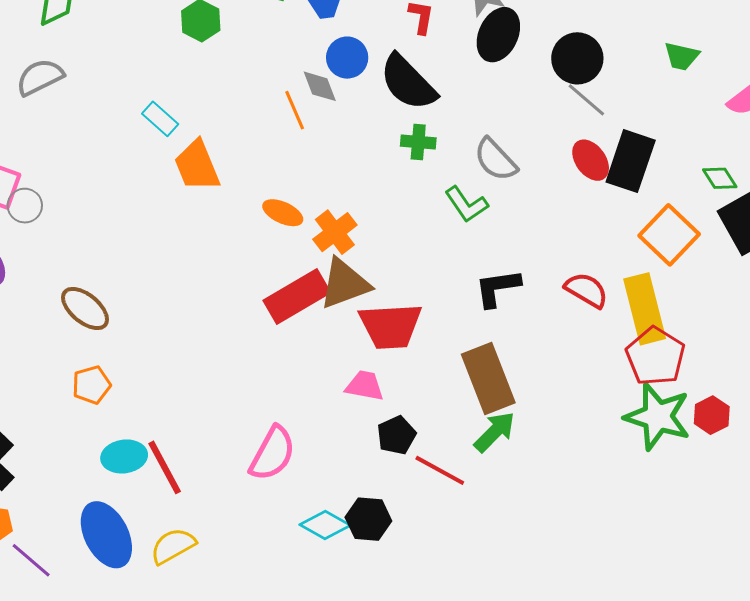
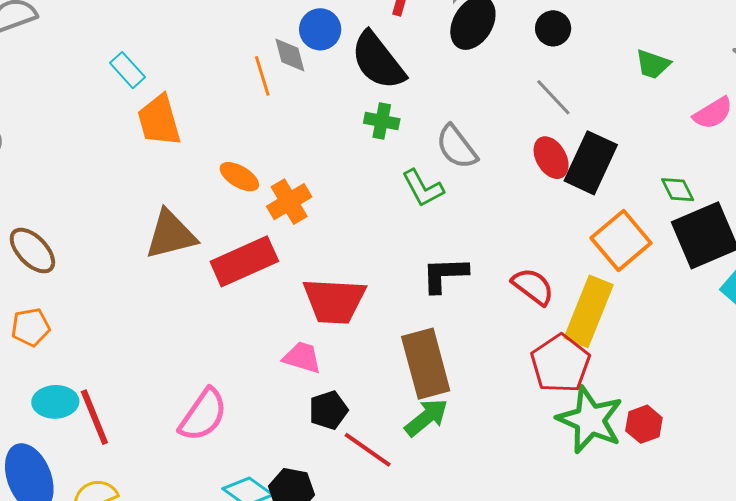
black circle: (577, 58) -> (553, 28), moved, size x0.7
brown triangle: (344, 284) -> (171, 235), moved
yellow rectangle: (645, 309) -> (589, 311), turned 30
red pentagon: (655, 356) -> (560, 364), moved

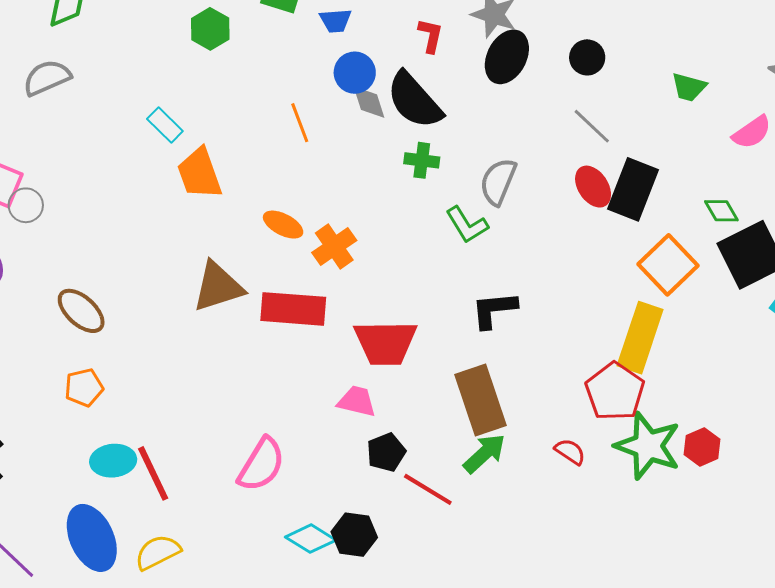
gray diamond: (290, 55) -> (369, 102), moved
gray semicircle: (457, 147) -> (498, 182), turned 63
red rectangle: (244, 261) -> (293, 309), turned 32
red semicircle: (533, 286) -> (570, 452), moved, size x0.7

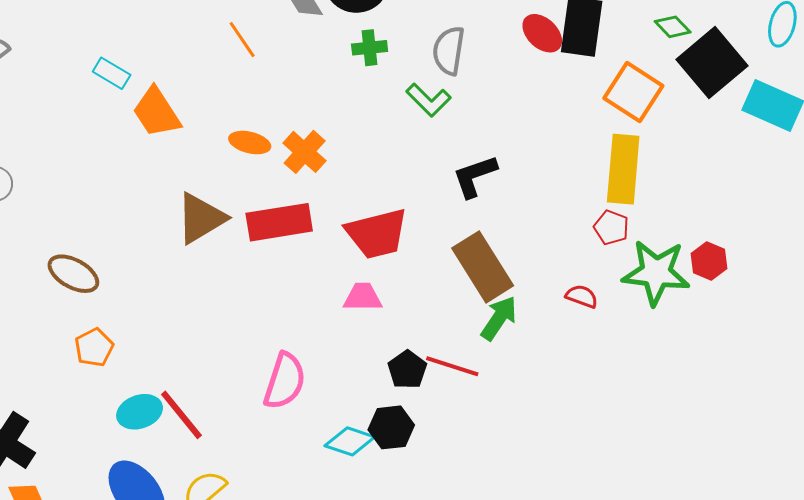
red pentagon: (615, 392) -> (611, 227), size x0.6
black pentagon: (386, 452) -> (407, 370), moved

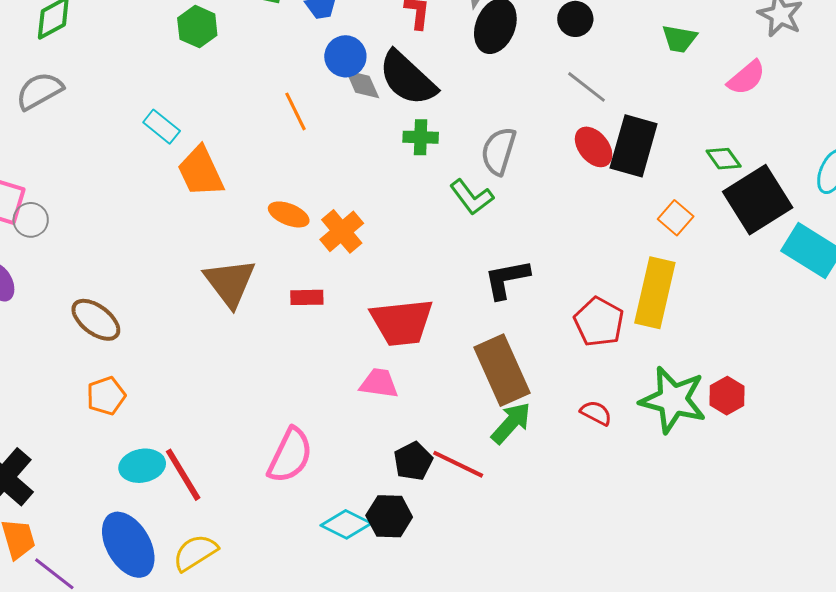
orange square: (633, 92) -> (676, 218), size x0.6
brown triangle: (201, 218) -> (230, 283), turned -44
red rectangle: (279, 222) -> (307, 297), size x0.5
red pentagon: (611, 227) -> (599, 322), moved, size x1.4

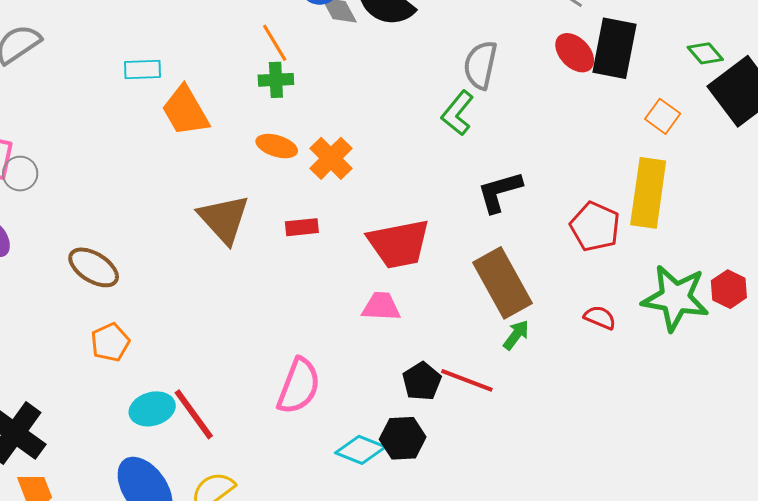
cyan rectangle: (162, 127) -> (143, 69), turned -36
green cross: (421, 137) -> (276, 80), moved
green L-shape: (472, 197) -> (458, 113), turned 81
green arrow: (511, 423) -> (516, 335), size x0.7

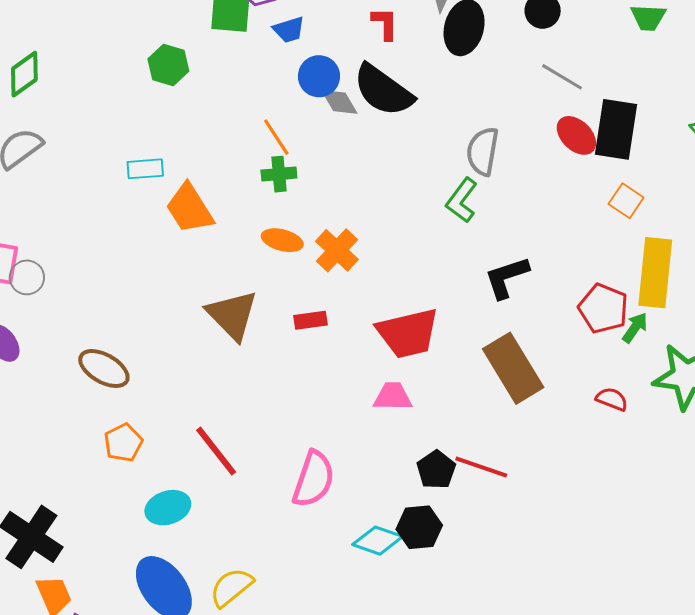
orange square: (663, 116) -> (626, 201), moved
green arrow: (516, 335) -> (635, 328), moved
red line: (194, 414) -> (216, 451), moved

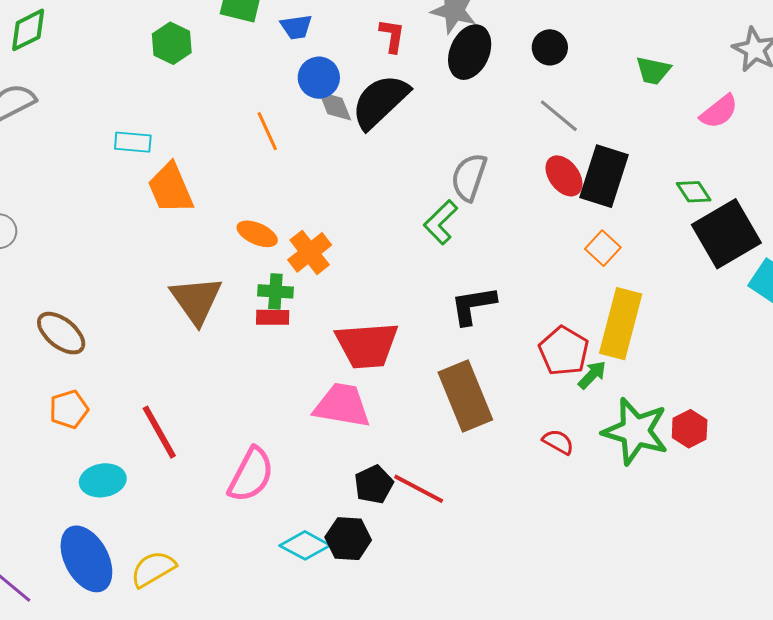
black semicircle: (383, 90) -> (380, 101), turned 92
green cross: (279, 174) -> (275, 291), moved
pink trapezoid: (393, 397) -> (342, 405), size x1.5

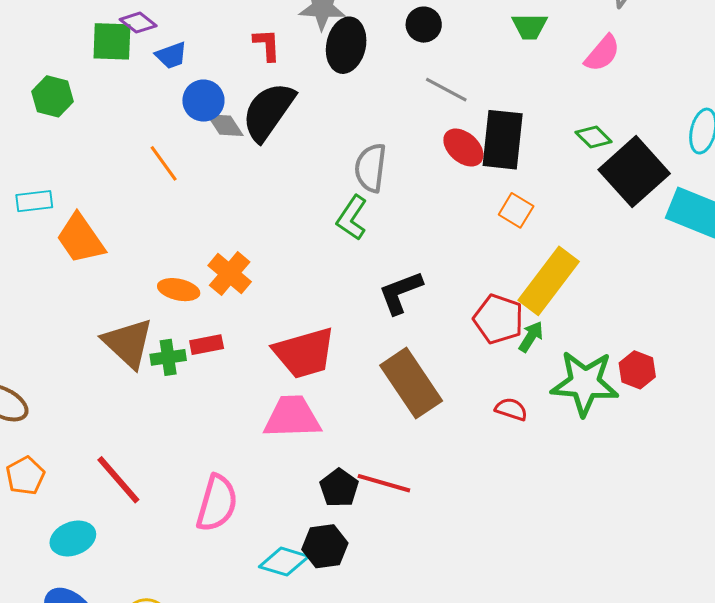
orange ellipse: (257, 234) -> (179, 290), moved
green cross: (275, 291) -> (168, 357), moved
yellow rectangle: (621, 324) -> (549, 281), turned 34

